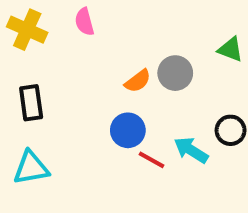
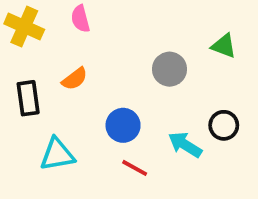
orange semicircle: (138, 81) -> (75, 79), moved
red line: (152, 160) -> (135, 168), moved
cyan triangle: (31, 168) -> (57, 154), moved

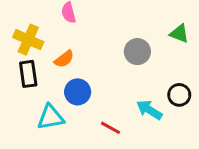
yellow cross: (24, 27) -> (28, 40), moved
blue circle: (123, 125) -> (78, 92), moved

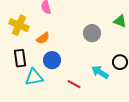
black rectangle: (28, 74) -> (20, 58), moved

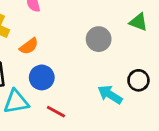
red line: (74, 84) -> (56, 112), moved

